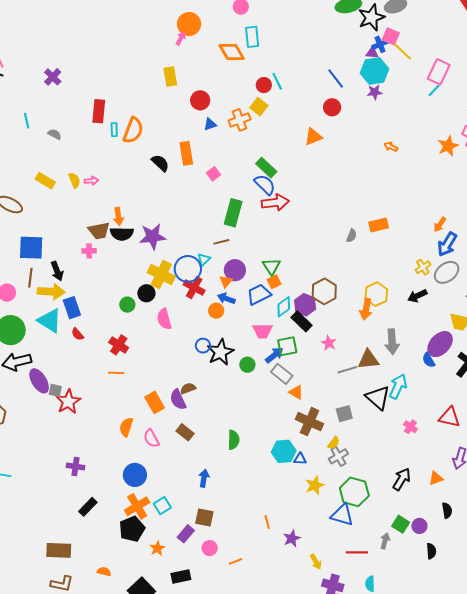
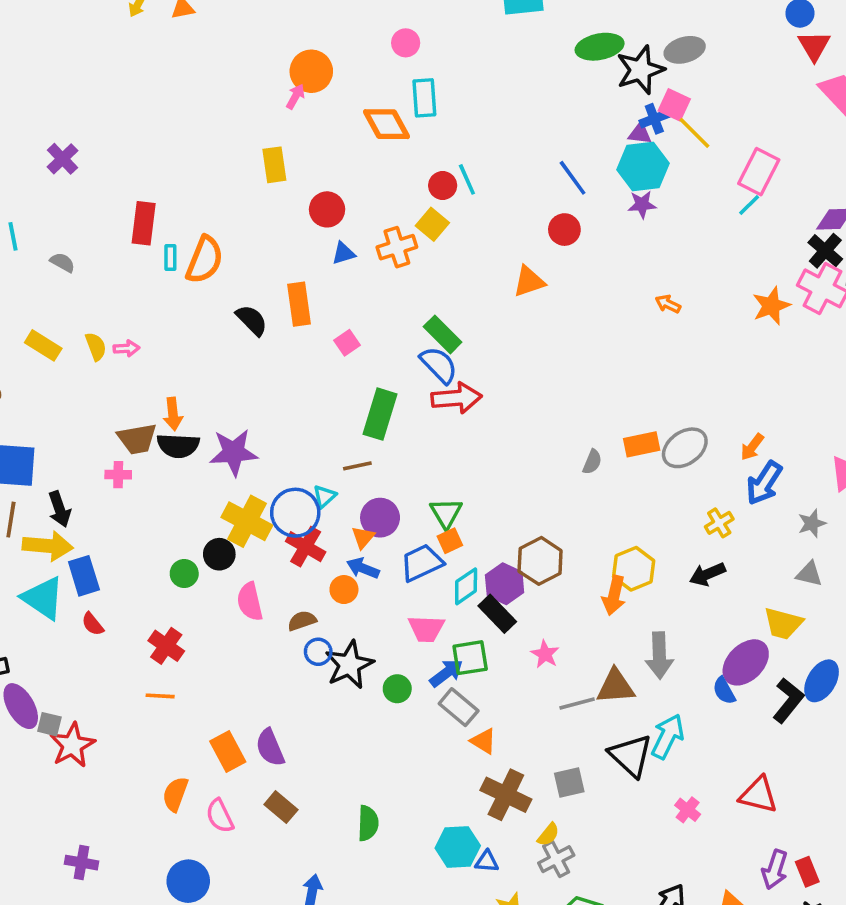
gray ellipse: (447, 272) -> (685, 448), moved
brown semicircle: (188, 388) -> (302, 621), moved

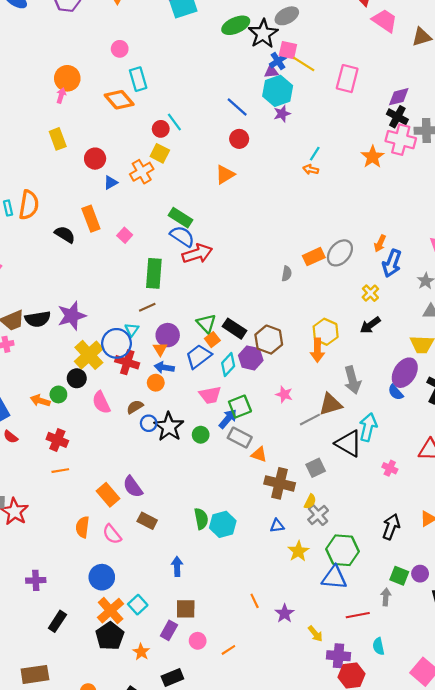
cyan line: (749, 205) -> (315, 154), moved
orange arrow: (173, 414) -> (40, 401), moved, turned 126
yellow cross: (247, 521) -> (89, 355), turned 32
black rectangle: (497, 614) -> (235, 329), moved
cyan hexagon: (458, 847) -> (223, 524), moved

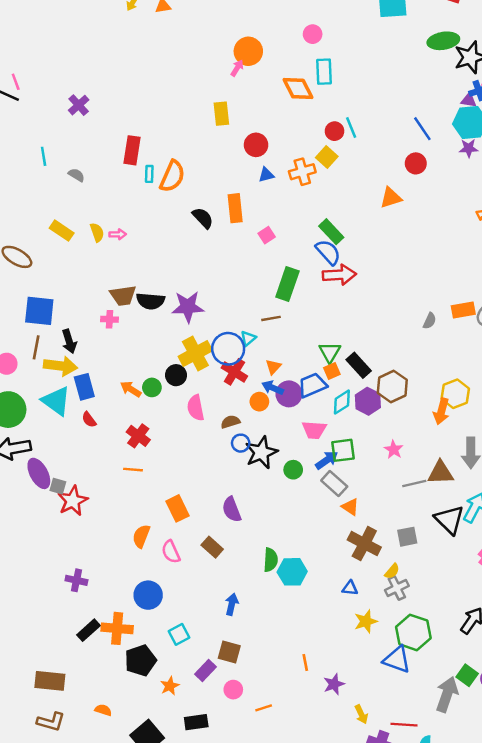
purple circle: (168, 335) -> (289, 394), moved
purple semicircle: (133, 487) -> (232, 509), moved
gray arrow: (386, 597) -> (447, 694), size x1.8
orange cross: (111, 611) -> (117, 628), moved, turned 32
red line: (358, 615) -> (404, 725), moved

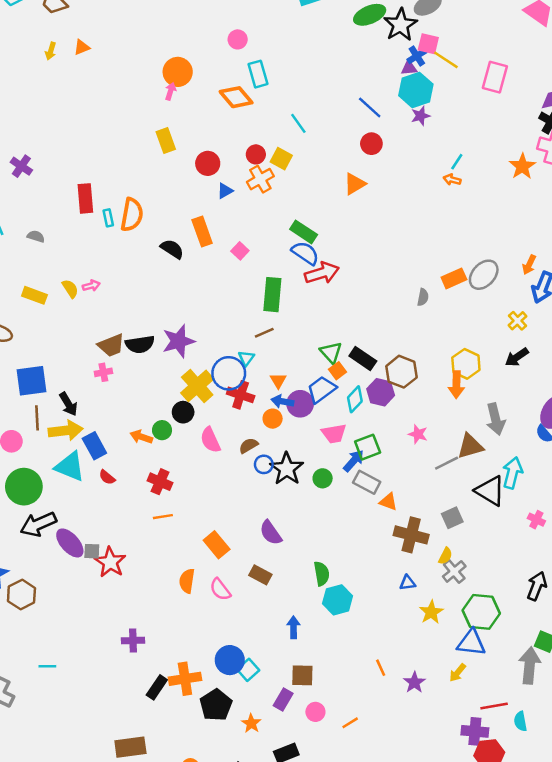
red circle: (335, 131) -> (256, 154), moved
cyan hexagon: (292, 572) -> (338, 600), moved
blue circle: (148, 595) -> (230, 660), moved
yellow arrow: (361, 714) -> (458, 673), moved, turned 78

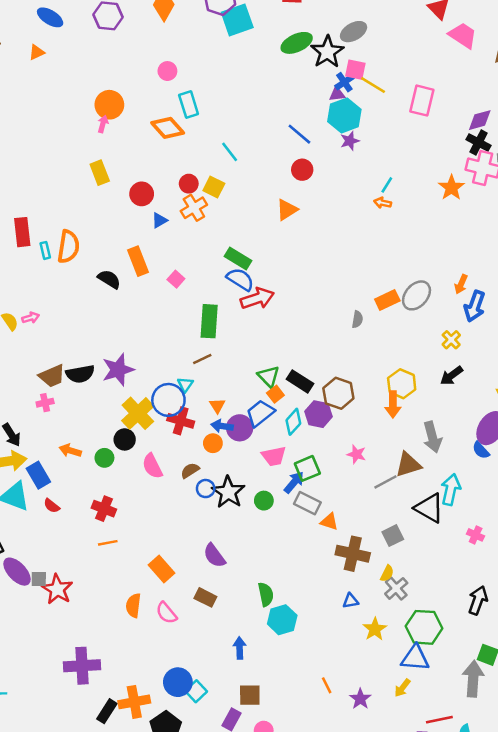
orange triangle: (82, 47) -> (37, 52), moved
orange arrow: (141, 437) -> (70, 451), moved
purple cross: (133, 640) -> (82, 666), size x1.6

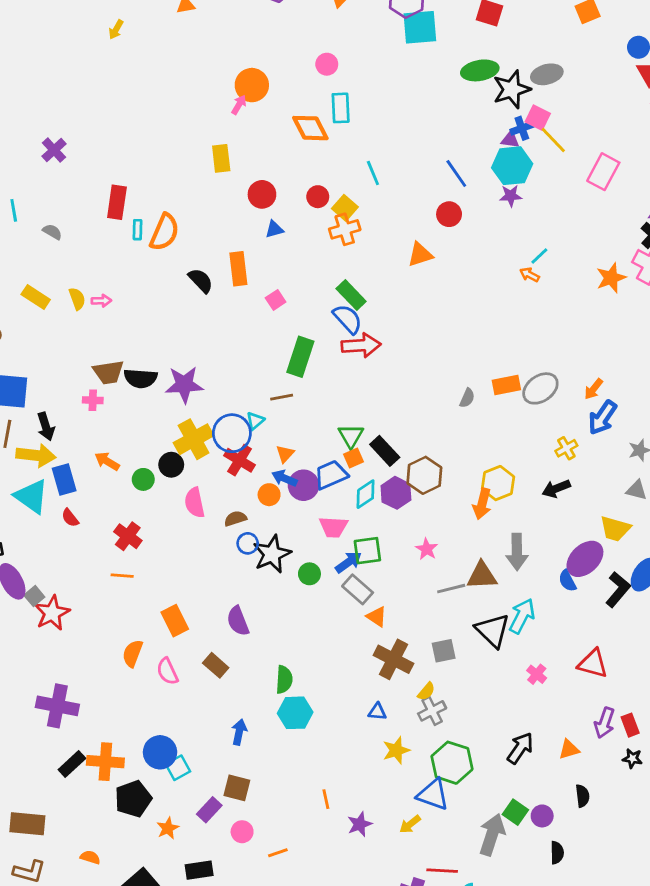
orange cross: (194, 208) -> (345, 229), moved
gray square: (39, 579) -> (34, 596), turned 35

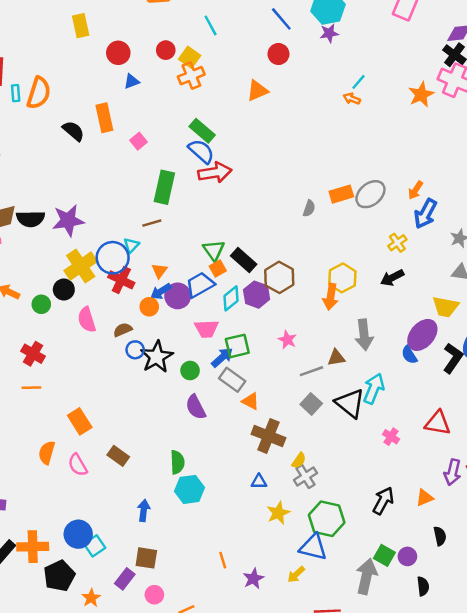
blue arrow: (284, 478) -> (161, 291), turned -50
brown triangle: (482, 576) -> (336, 358), size x0.7
purple semicircle: (238, 621) -> (196, 407), moved
gray square: (444, 651) -> (311, 404), moved, turned -30

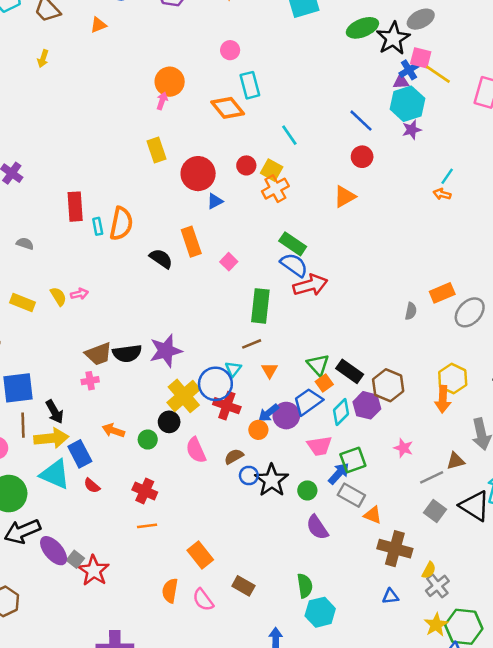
red circle: (118, 53) -> (198, 174), size x1.4
gray ellipse: (370, 194) -> (470, 312), moved
orange triangle: (159, 271) -> (270, 370), moved
yellow star: (278, 513) -> (436, 625), moved

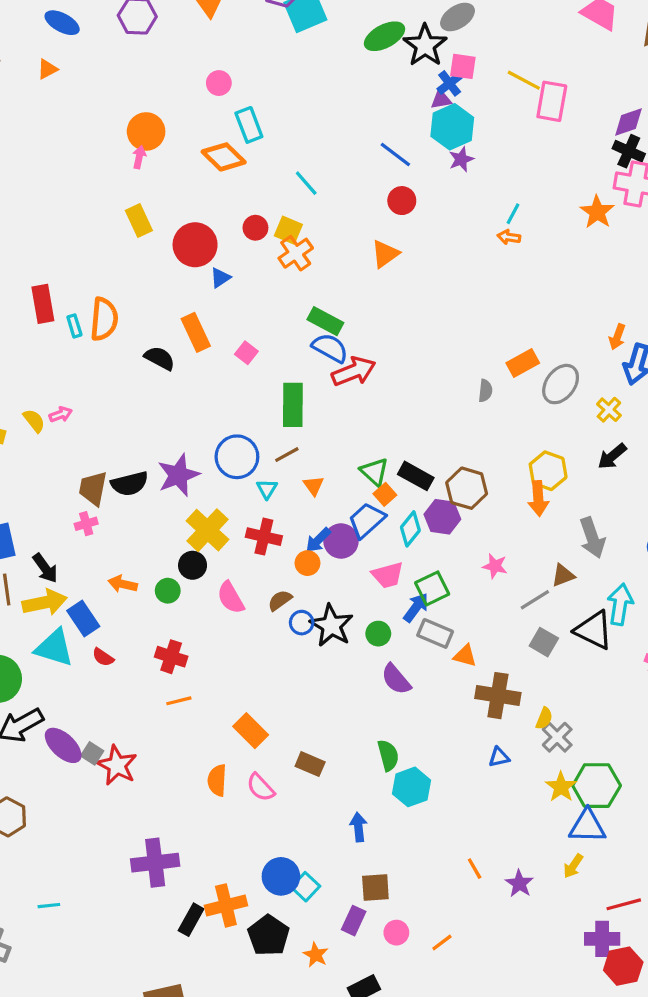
yellow line: (438, 74) -> (524, 80), moved
brown trapezoid: (98, 354) -> (93, 488), turned 128
blue circle: (215, 384) -> (237, 457), moved

